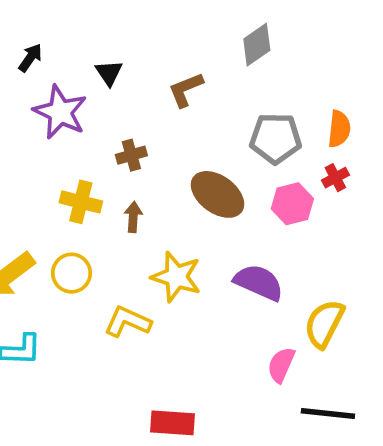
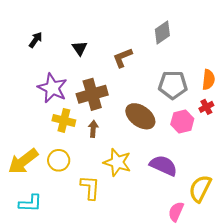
purple star: (60, 112) -> (52, 88), moved
brown cross: (131, 155) -> (92, 94), size x1.8
yellow L-shape: (128, 322) -> (90, 188), turned 70

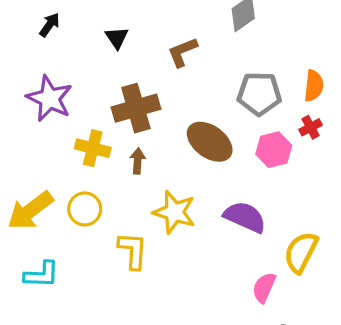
purple star: (52, 88) -> (49, 98), moved

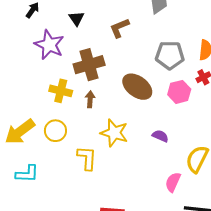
purple star: (49, 98) -> (49, 45), moved
purple semicircle: (245, 217) -> (160, 136), size x0.6

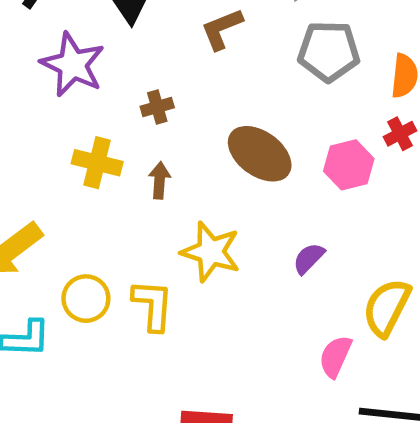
gray pentagon: (170, 55) -> (329, 51), moved
brown cross: (89, 65) -> (157, 107), size x0.5
yellow circle: (55, 131) -> (86, 299), moved
purple semicircle: (160, 136) -> (309, 258), turned -70

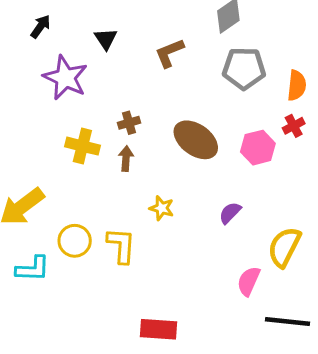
brown cross: (157, 107) -> (129, 123), moved
yellow star: (211, 252) -> (162, 208), size x0.6

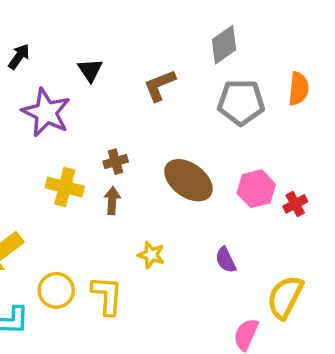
orange semicircle: (297, 85) -> (299, 89), moved
red cross: (294, 126) -> (295, 204), moved
purple semicircle: (230, 213) -> (226, 260), turned -70

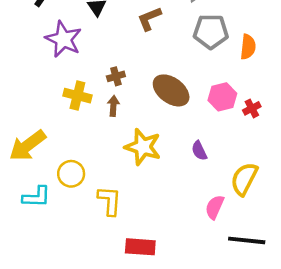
orange semicircle: (299, 89) -> (248, 47), moved
yellow star: (151, 255) -> (143, 147), size x1.8
yellow L-shape: (107, 295) -> (110, 201), moved

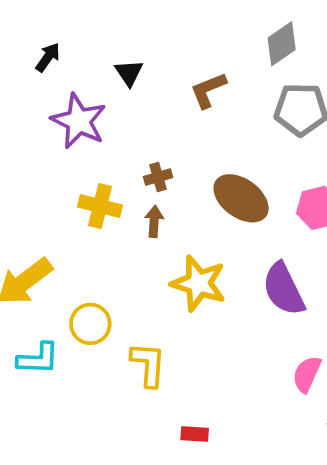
purple semicircle: (199, 151) -> (284, 289), size x1.8
red rectangle: (140, 247) -> (195, 434), size x0.6

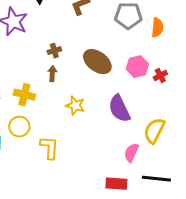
yellow cross: (100, 206) -> (24, 95), moved
yellow star: (199, 283) -> (75, 106), size x0.7
red rectangle: (195, 434) -> (116, 184), moved, size x1.5

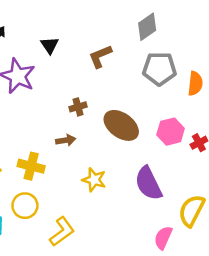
brown cross: (54, 51) -> (78, 107), moved
brown arrow: (52, 74) -> (66, 140), turned 77
yellow L-shape: (49, 148) -> (62, 232), turned 50

